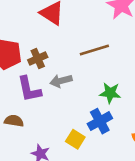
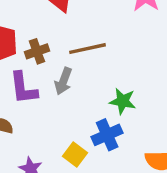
brown line: (94, 50) -> (87, 49), moved
gray arrow: (61, 81) -> (63, 81), turned -60

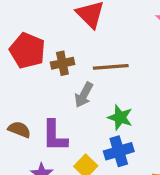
purple L-shape: (23, 88) -> (55, 136), moved
green star: (123, 101) -> (120, 117), moved

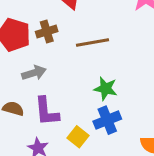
brown cross: (62, 63) -> (47, 32), moved
gray arrow: (84, 95) -> (34, 73), moved, turned -130

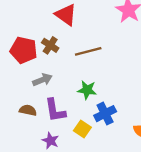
brown cross: (47, 32) -> (50, 45), turned -35
green star: (106, 89) -> (87, 90), moved

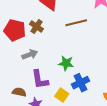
brown line: (88, 51) -> (76, 23), moved
brown semicircle: (28, 110) -> (19, 92), moved

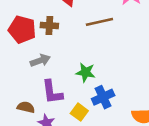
brown cross: (36, 27) -> (49, 26), turned -32

